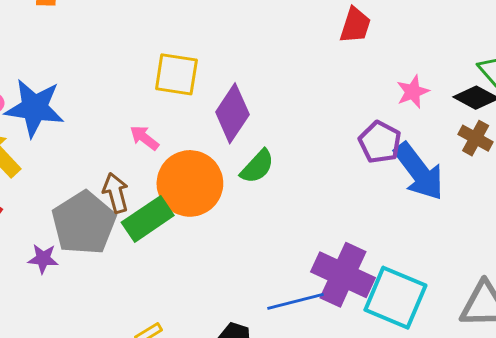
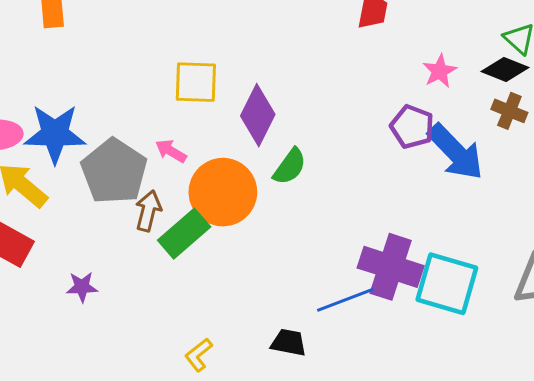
brown arrow: (116, 193) -> (148, 211), turned 36
gray pentagon: (84, 223) -> (114, 171), moved

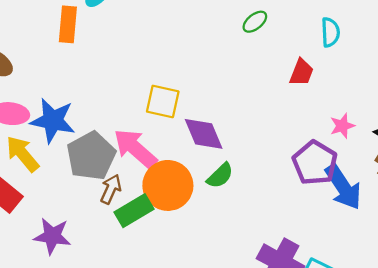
purple diamond: (258, 115) -> (204, 134), turned -60
purple pentagon: (412, 127) -> (315, 163), size x1.4
pink arrow: (171, 151) -> (135, 149), size x2.0
purple star: (82, 287) -> (52, 236), size x1.6

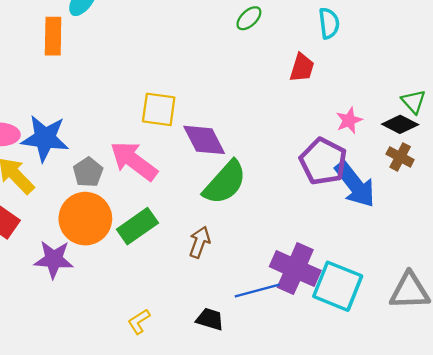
gray pentagon: (91, 156) -> (88, 172), size x0.6
green semicircle: (220, 176) -> (225, 183), size x1.6
orange circle: (168, 185) -> (85, 219), moved
brown arrow: (111, 189) -> (200, 242), moved

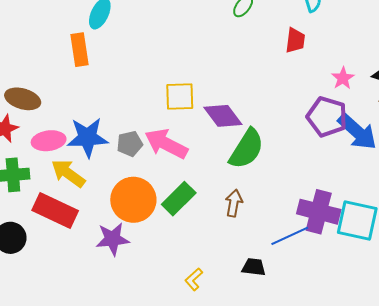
gray pentagon: (88, 172) -> (130, 144), moved, turned 30

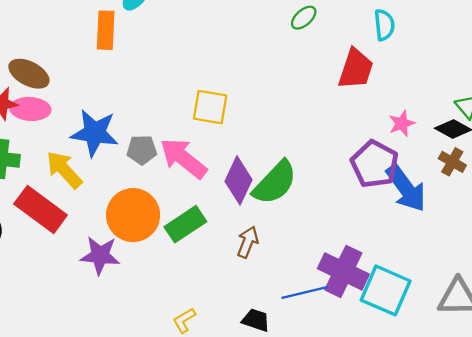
red trapezoid: (295, 40) -> (356, 69), size x1.4
purple diamond: (223, 116) -> (239, 180), moved, turned 51
pink ellipse: (49, 141) -> (30, 109), moved

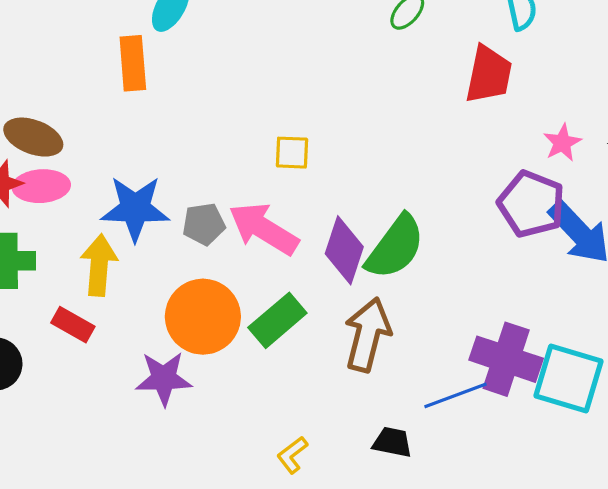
yellow square: (210, 107) -> (292, 153), size x0.7
yellow arrow: (64, 170) -> (99, 265), turned 54
red rectangle: (41, 209) -> (73, 325), size x0.6
brown arrow: (248, 242) -> (368, 335), size x1.6

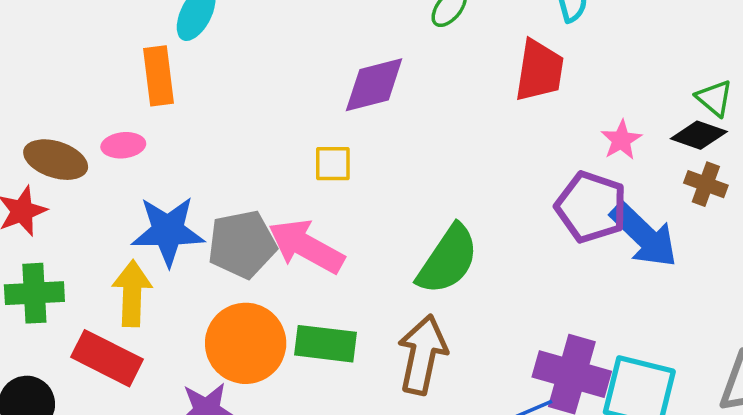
pink ellipse: (41, 186) -> (123, 145), moved, size x0.7
gray pentagon: (204, 224) -> (242, 244), size x1.5
purple diamond: (344, 250) -> (374, 85), moved, turned 60
green rectangle: (277, 320) -> (325, 344), turned 50
red rectangle: (73, 325) -> (107, 358), size x1.5

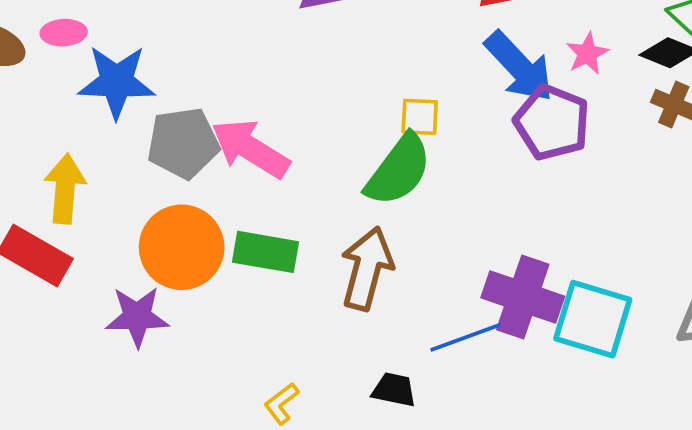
yellow square: (333, 164) -> (420, 117), moved
blue star: (168, 231) -> (117, 82), moved
blue arrow: (644, 235) -> (519, 67), moved

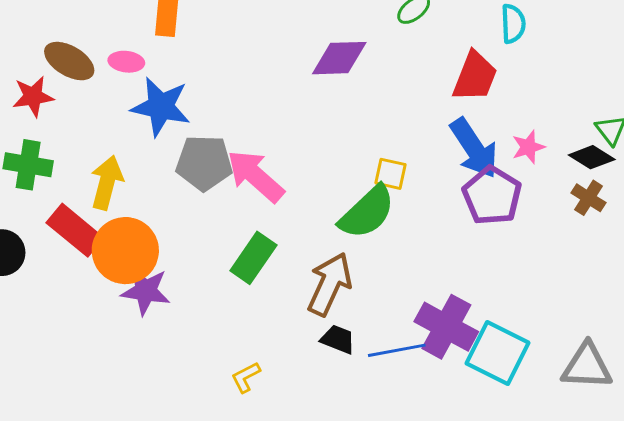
orange circle: (182, 247) -> (125, 251), moved
green rectangle: (266, 252) -> (253, 258), turned -75
black trapezoid: (394, 390) -> (338, 339), moved

